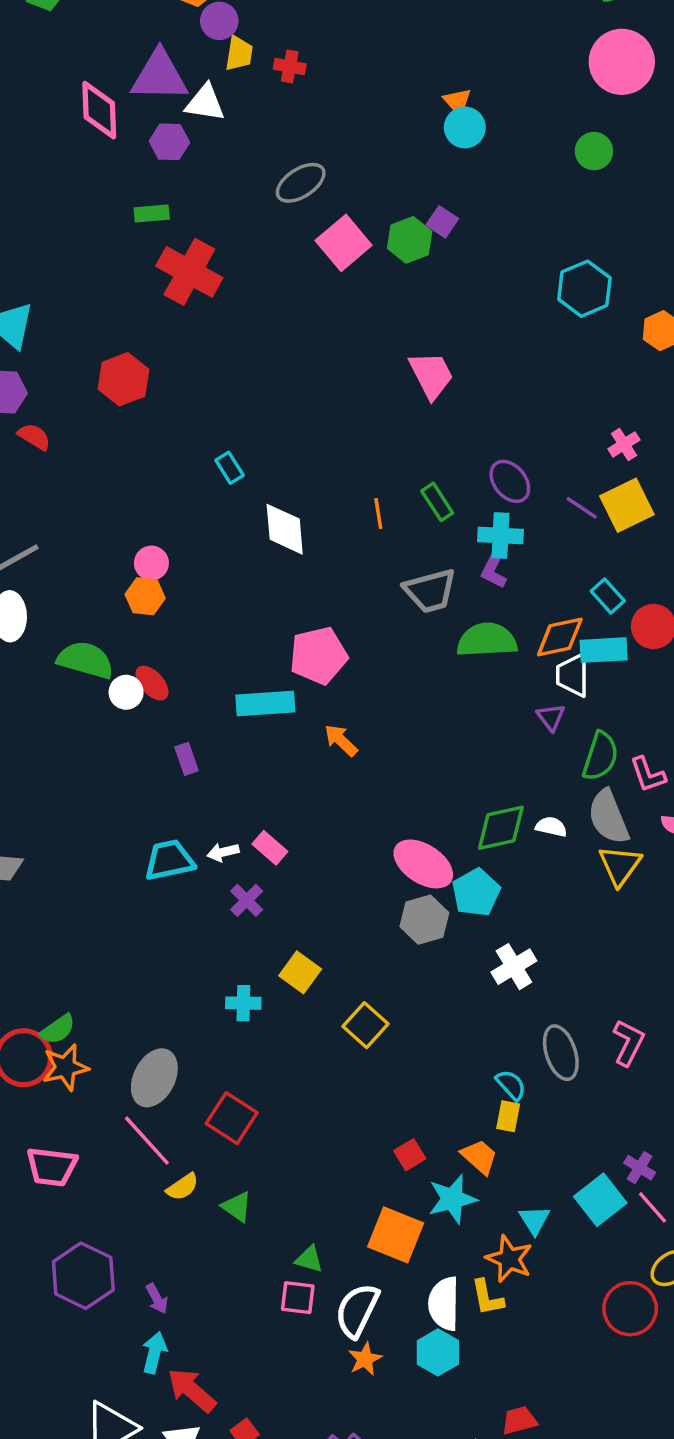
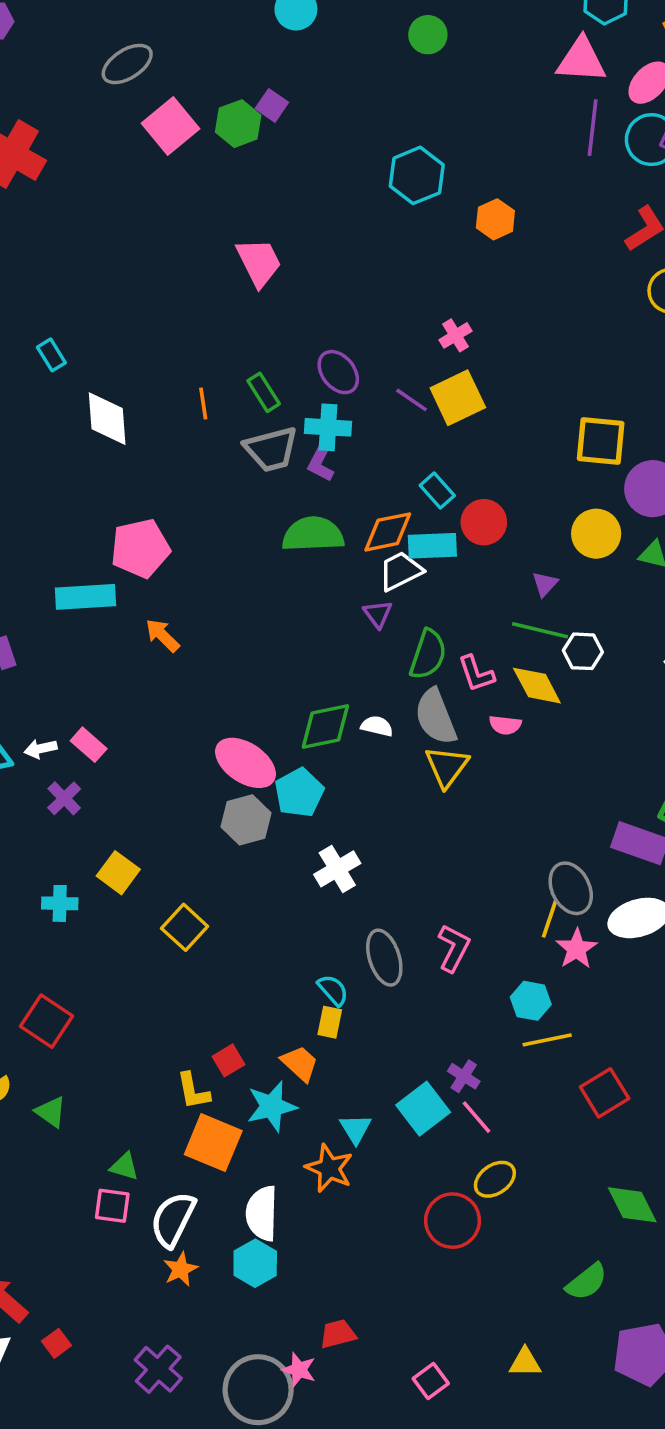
gray trapezoid: (430, 591) -> (271, 449), moved
white trapezoid: (573, 675) -> (401, 571), turned 63
yellow L-shape: (487, 1298) -> (193, 1091), moved

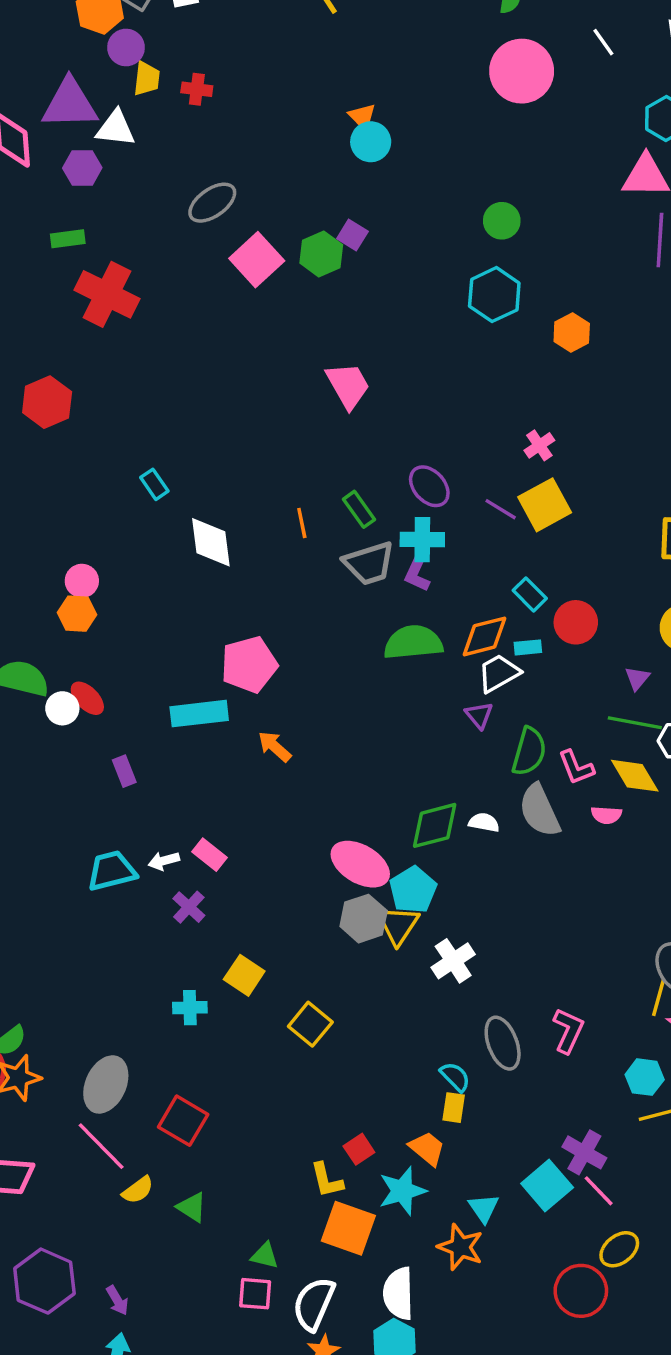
green circle: (428, 35) -> (502, 221), moved
cyan rectangle: (432, 546) -> (528, 647), size x0.6
yellow triangle: (447, 766) -> (398, 925), moved
purple cross: (464, 1076) -> (584, 1152), size x1.4

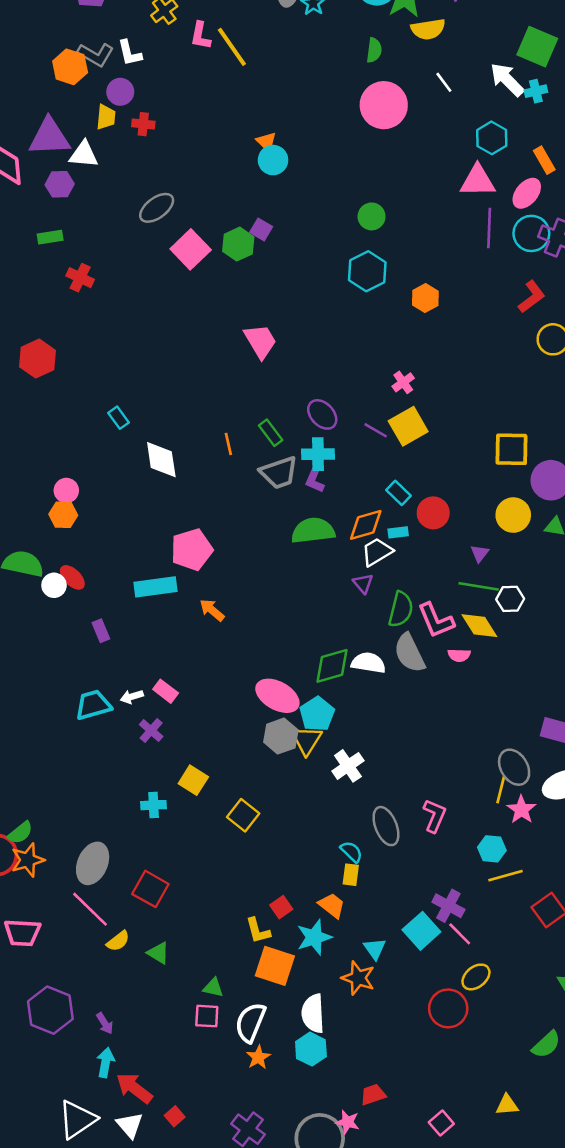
purple circle: (126, 48) -> (120, 92), moved
red cross: (107, 294) -> (80, 278), size x0.6
pink L-shape: (576, 767) -> (436, 620), size x1.4
white semicircle: (484, 822) -> (368, 663), size x1.5

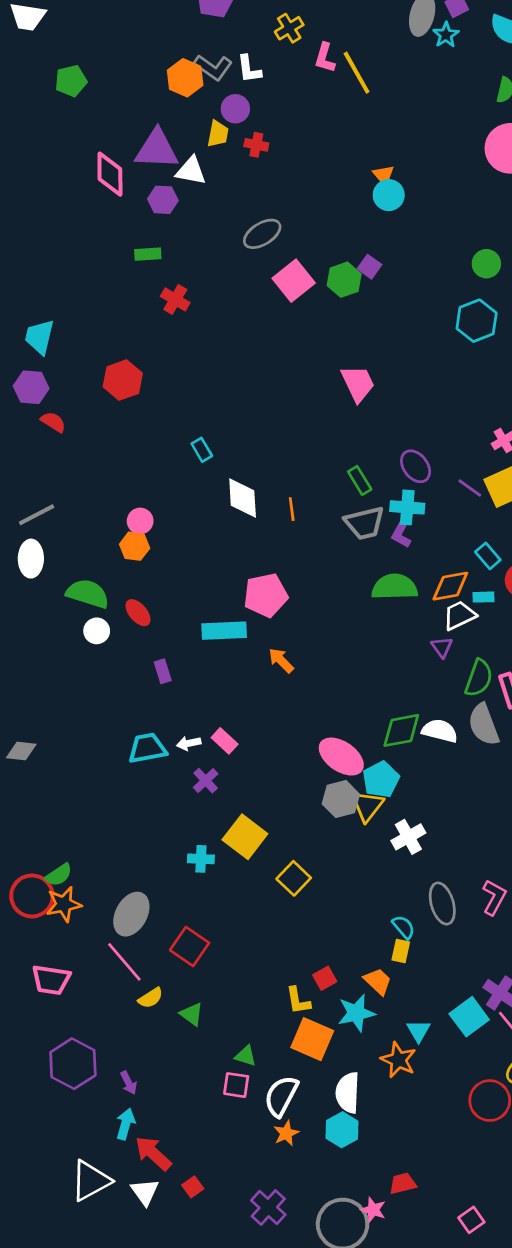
orange line: (228, 444) -> (292, 509), moved
white circle: (54, 585) -> (97, 631), moved
yellow square: (193, 780) -> (245, 837), size x1.4

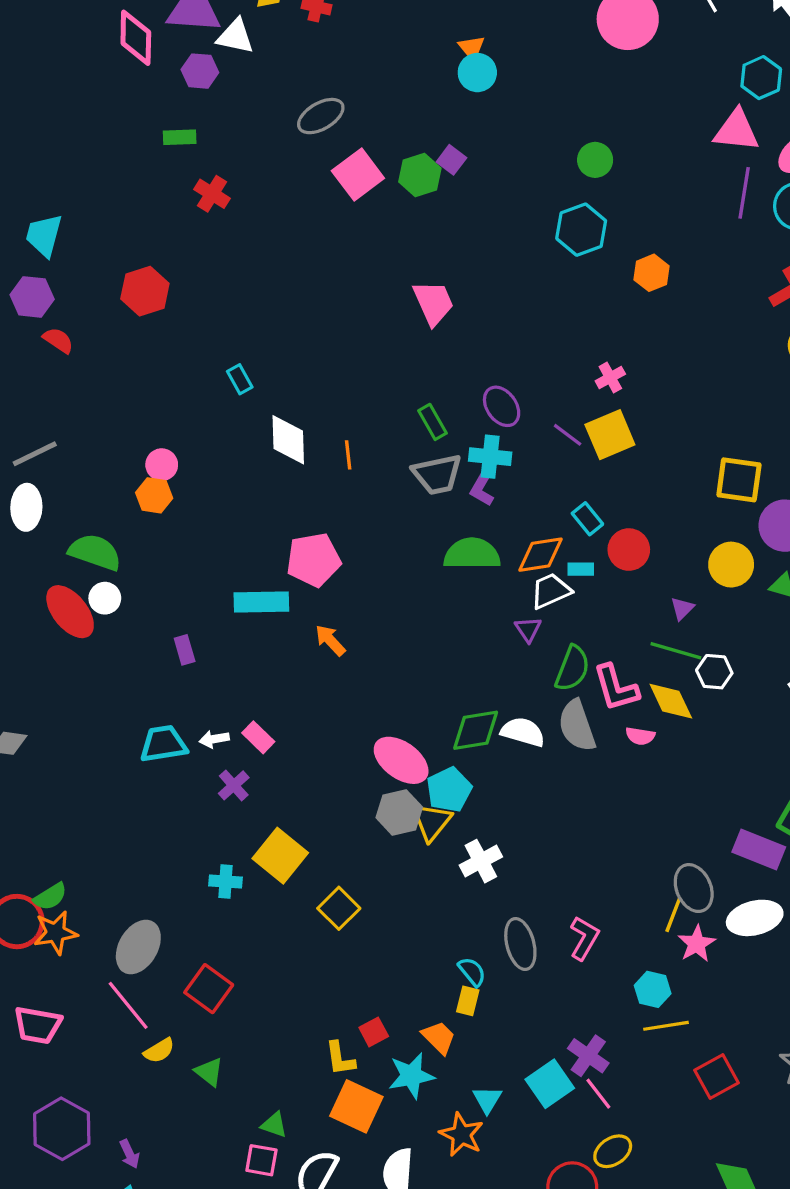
red ellipse: (138, 613) -> (70, 612), moved, size x1.6

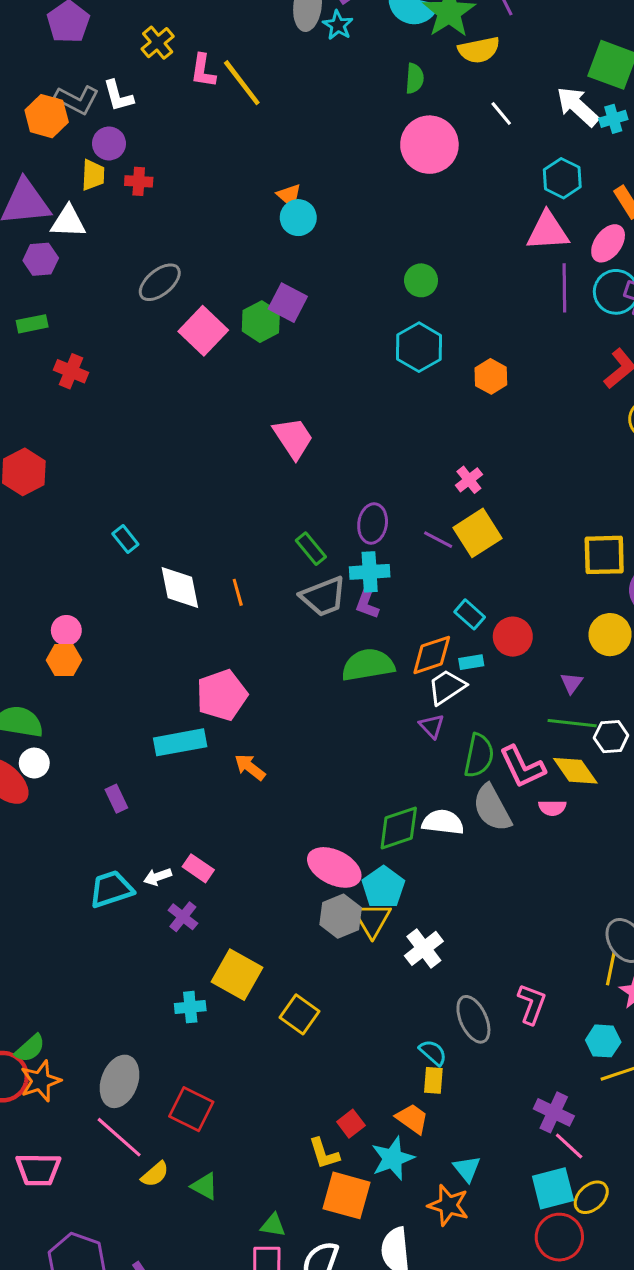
purple square: (451, 160) -> (288, 303), size x1.4
purple ellipse: (502, 406) -> (373, 523), turned 54
cyan square: (550, 1084) -> (553, 1188), moved, turned 30

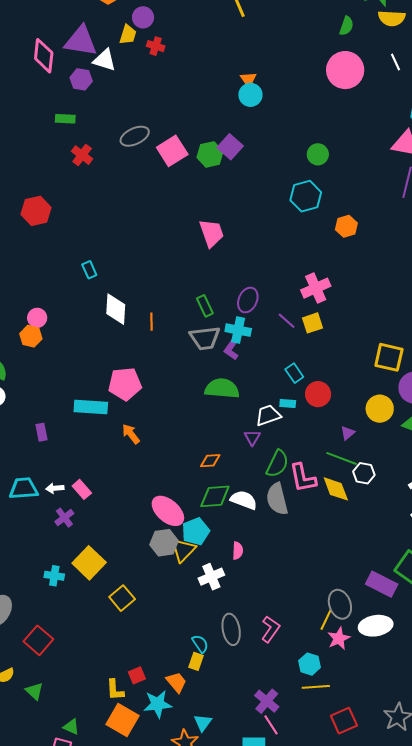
gray ellipse: (160, 282) -> (135, 136), moved
pink cross: (469, 480) -> (316, 288), size x1.6
yellow square: (477, 533) -> (313, 323), size x0.7
orange diamond: (432, 655) -> (210, 461), moved, size x0.7
pink semicircle: (552, 808) -> (238, 551), moved, turned -102

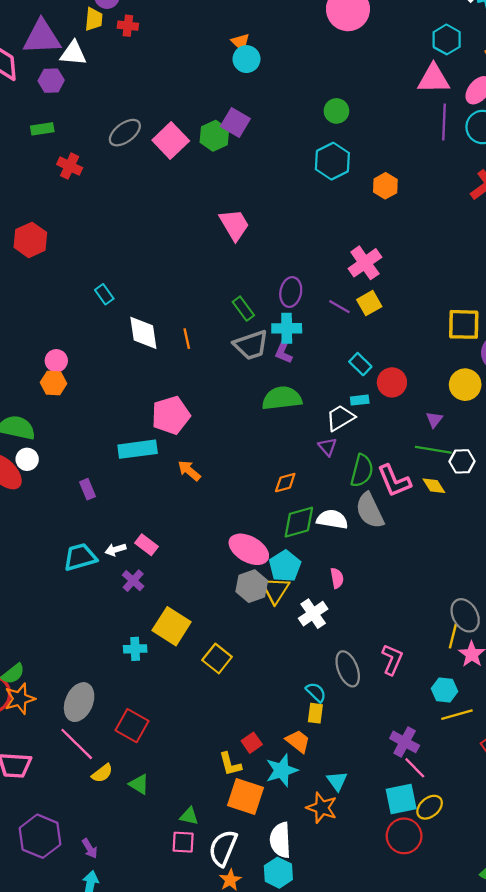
yellow diamond: (336, 489) -> (434, 486), size x0.7

